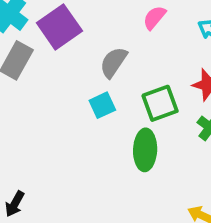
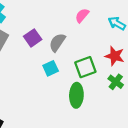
purple square: (59, 27) -> (33, 38), moved, size x0.7

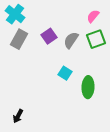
green square: (85, 67) -> (96, 39), moved
cyan square: (51, 68) -> (65, 73), moved, turned -32

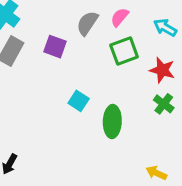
purple square: (49, 36) -> (55, 47), turned -35
gray semicircle: (71, 40) -> (87, 23), moved

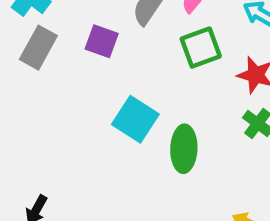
cyan square: (79, 101) -> (135, 119), size x1.5

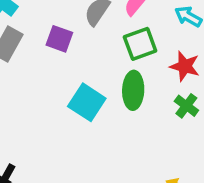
green ellipse: (184, 149) -> (133, 90), moved

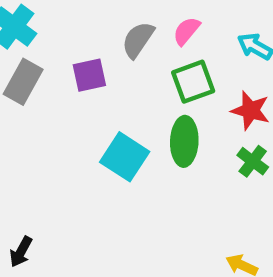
purple square: (59, 39) -> (89, 75), turned -32

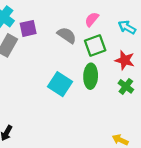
gray semicircle: (138, 40) -> (67, 35), moved, turned 90
purple square: (89, 75) -> (28, 28), moved

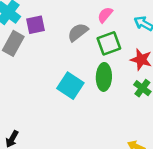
gray semicircle: (67, 35) -> (78, 32), turned -72

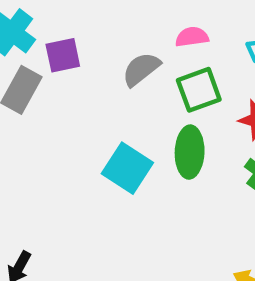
pink semicircle: (105, 15) -> (192, 37), turned 42

